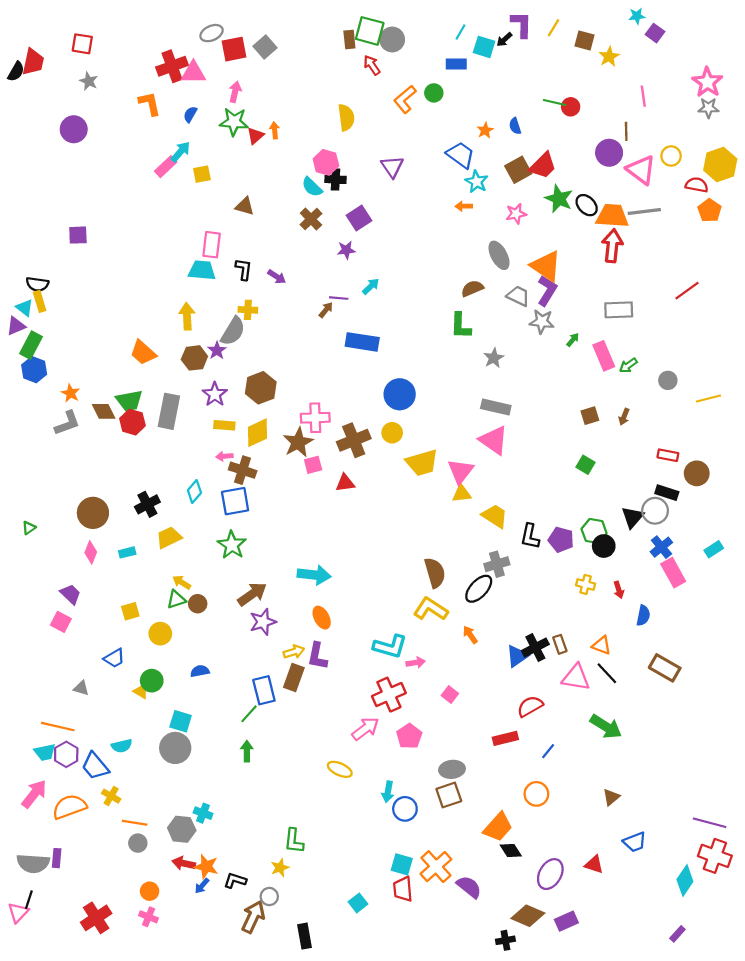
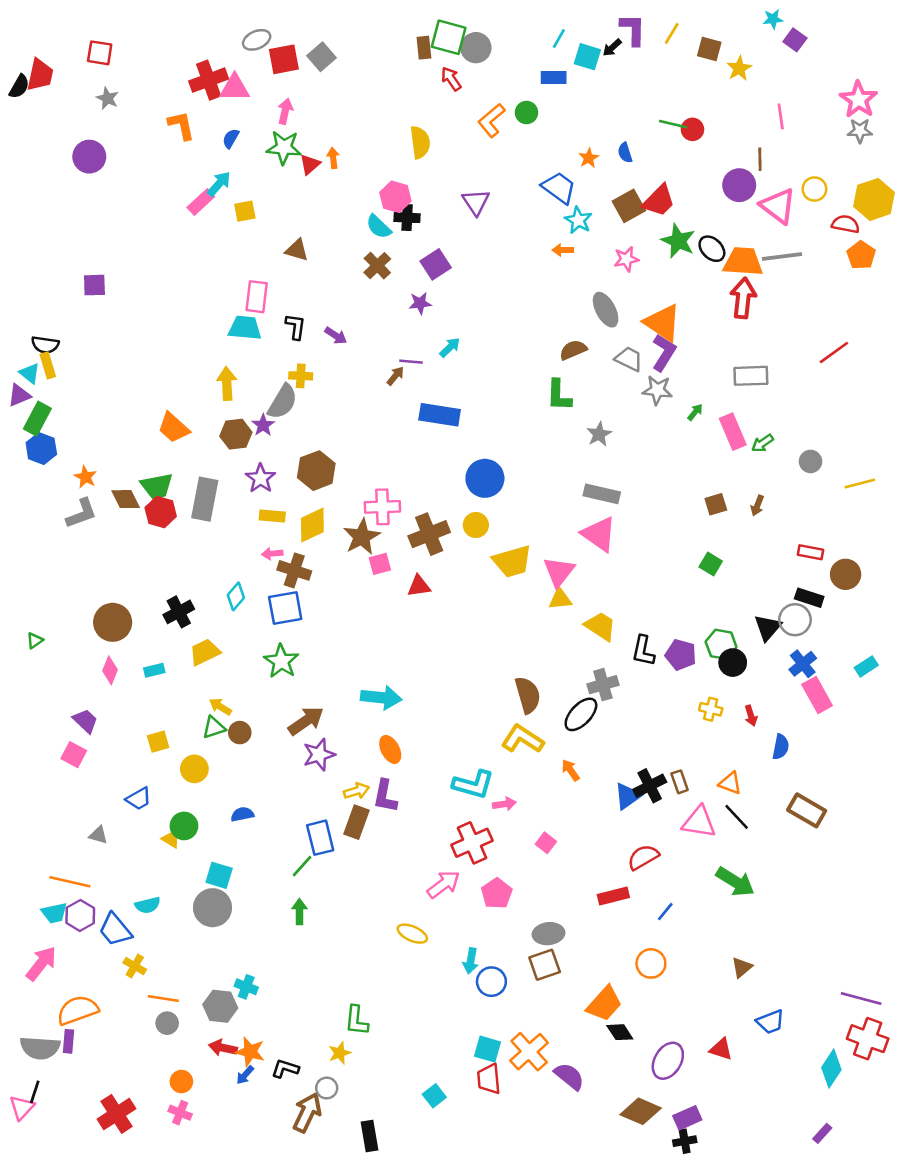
orange semicircle: (69, 807) -> (78, 1010), moved
black cross: (505, 940) -> (685, 1141), moved

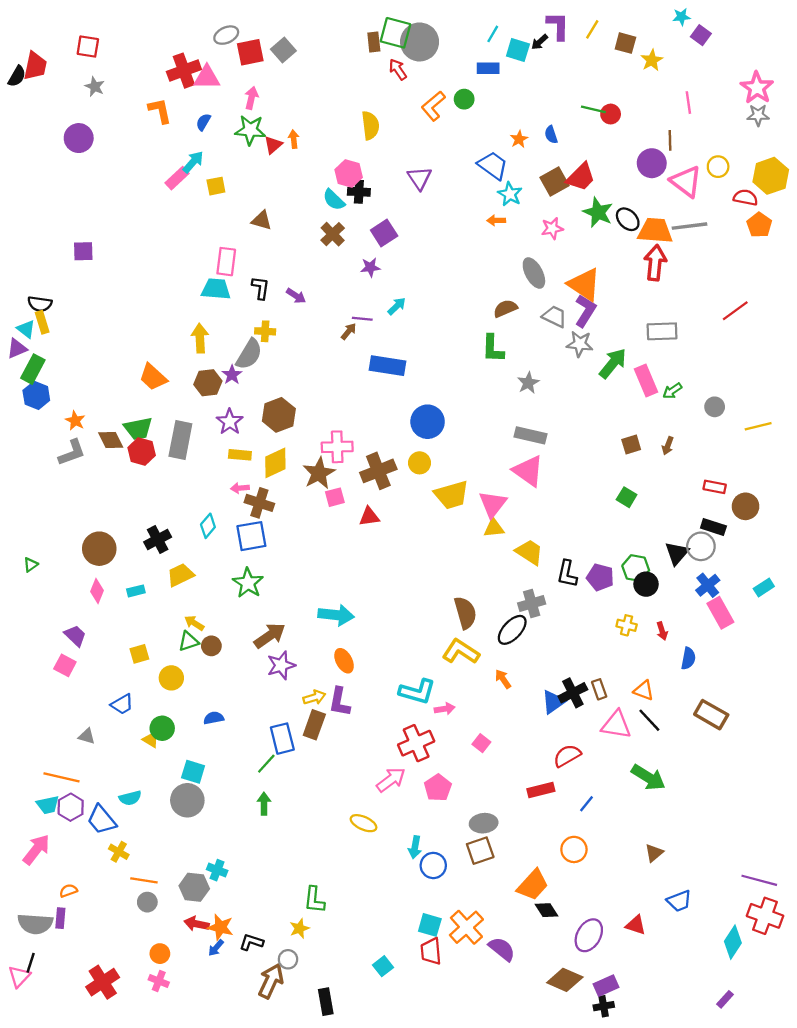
gray circle: (476, 48) -> (420, 42), size x1.4
green arrow: (695, 412) -> (613, 363), size x2.0
orange semicircle: (78, 1010) -> (68, 891), size x0.5

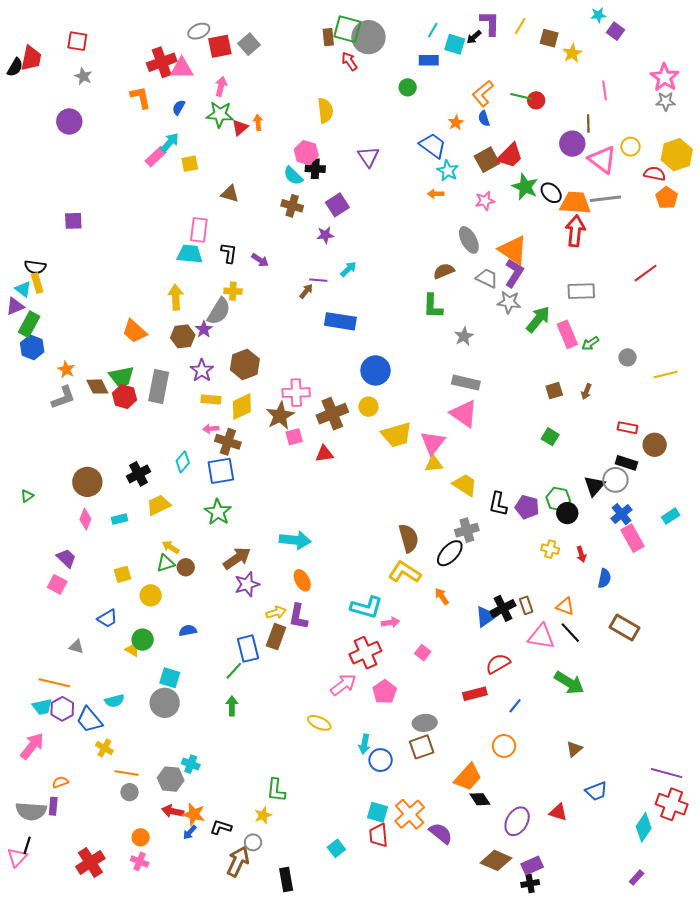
orange L-shape: (433, 106) -> (483, 93), moved
brown cross: (333, 234) -> (292, 206), turned -30

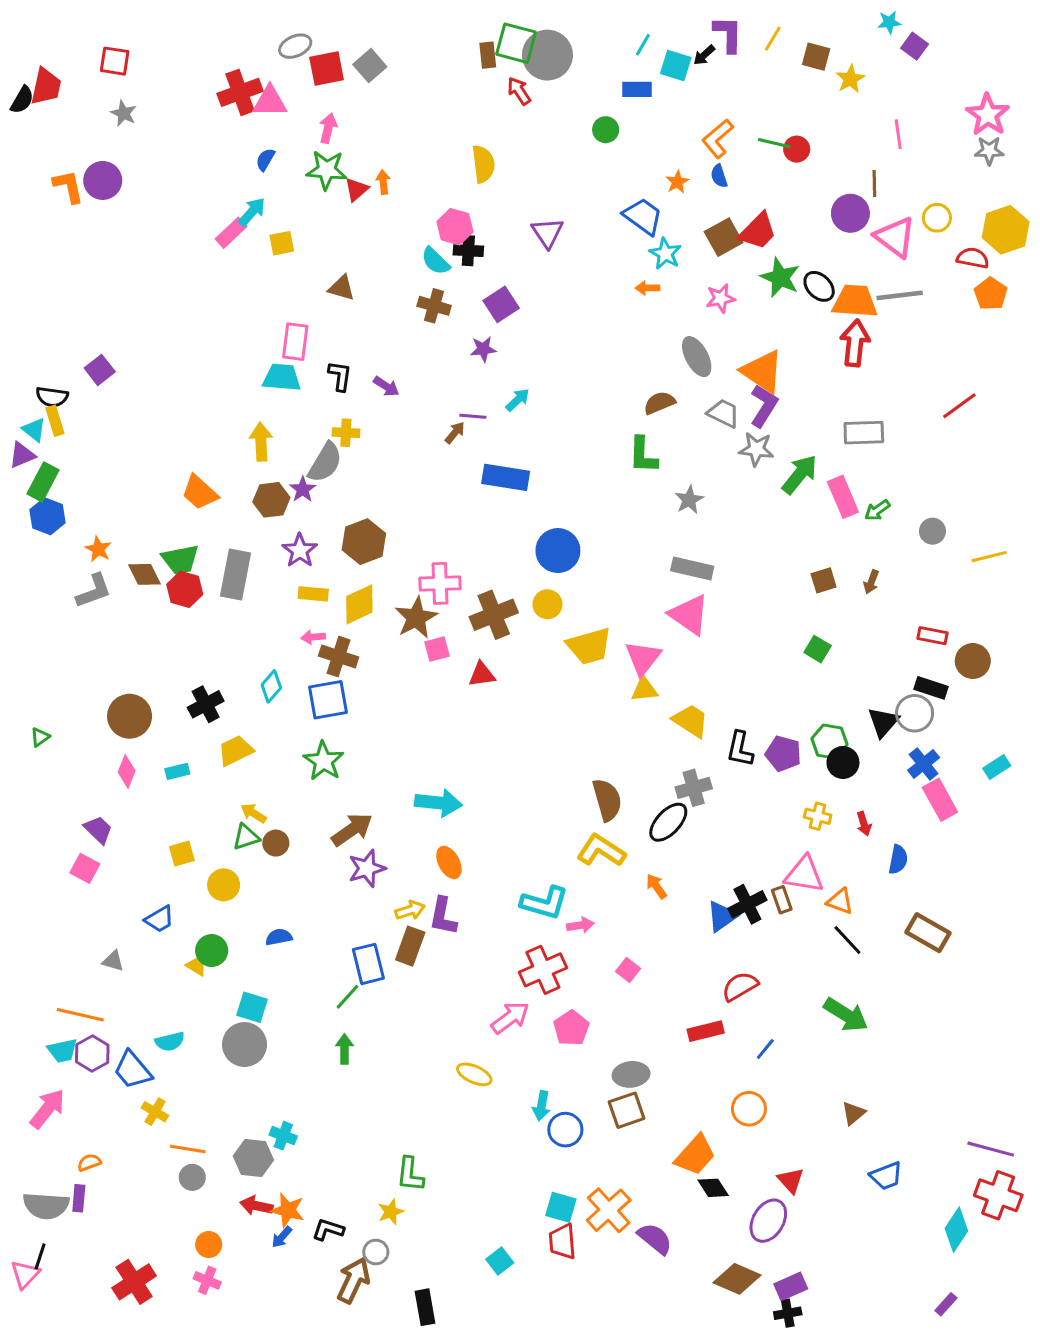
orange L-shape: (141, 97) -> (68, 186), moved
purple square: (73, 221) -> (100, 370), moved, turned -36
pink triangle: (541, 637) -> (804, 874), moved
red triangle: (558, 812) -> (791, 1180), moved, turned 30

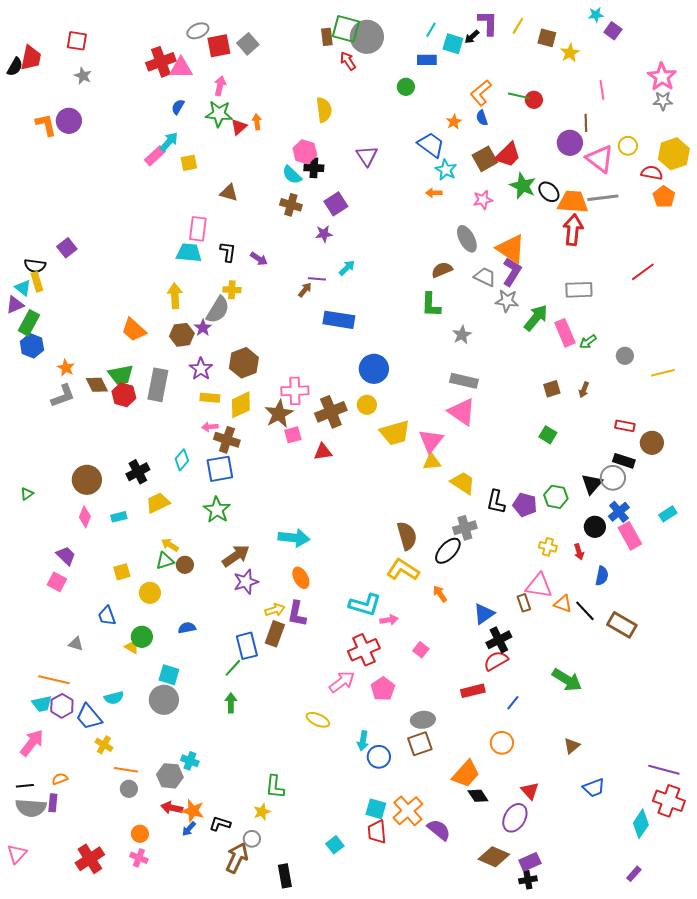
black circle: (843, 762) -> (595, 527), moved
black cross: (747, 904) -> (499, 640), moved
blue trapezoid: (159, 919) -> (107, 616), turned 100
black line: (847, 940) -> (585, 611), moved
black line: (40, 1256) -> (25, 786), moved, turned 66

